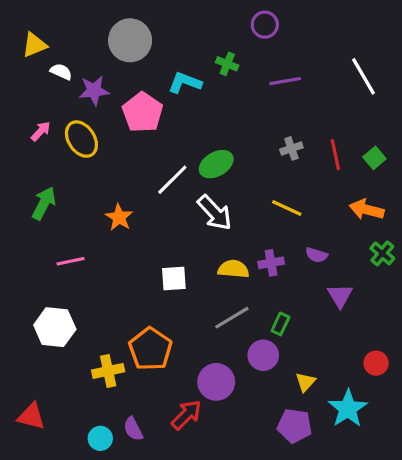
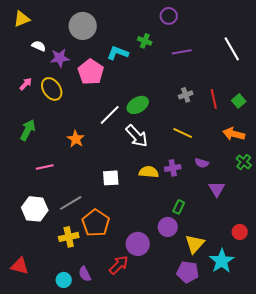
yellow triangle: (34, 45) -> (22, 19), moved
gray line: (232, 318) -> (71, 203), moved
yellow triangle: (306, 382) -> (195, 244), size x1.5

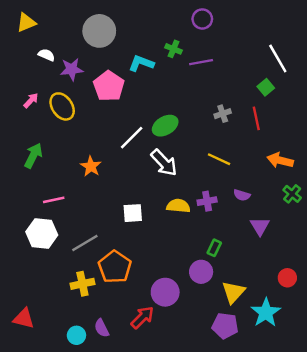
purple line: (182, 52) -> (201, 62), moved
green square: (239, 101) -> (266, 87), moved
white hexagon: (35, 209) -> (42, 233), moved

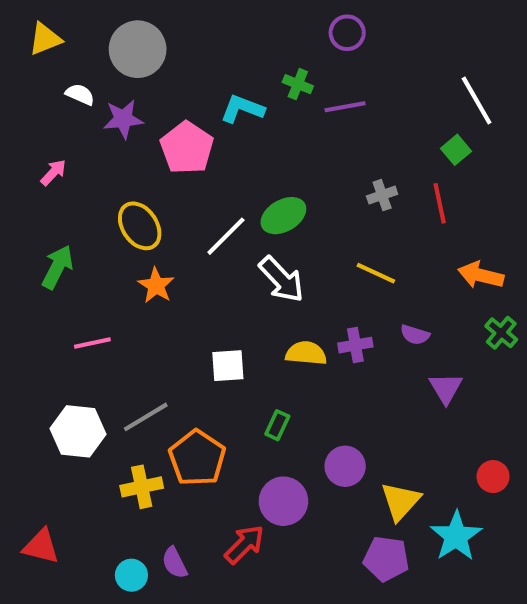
gray circle: (99, 31) -> (138, 49), moved
yellow ellipse: (62, 106) -> (140, 226), moved
white hexagon: (42, 233) -> (78, 431), moved
green rectangle: (214, 248) -> (277, 425), moved

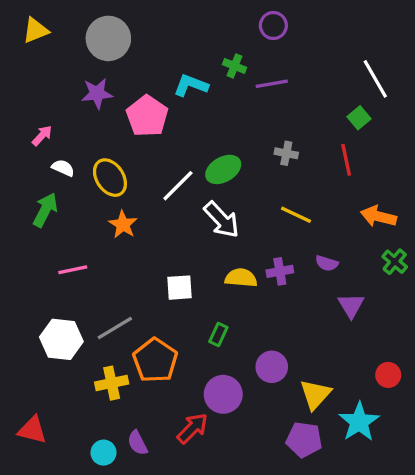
white semicircle: (80, 94) -> (63, 168), moved
gray cross: (382, 195) -> (286, 153), moved, turned 30

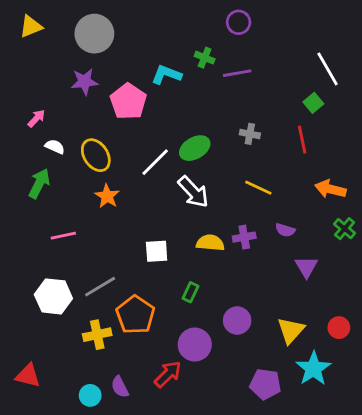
yellow triangle: (315, 394) -> (291, 330), moved

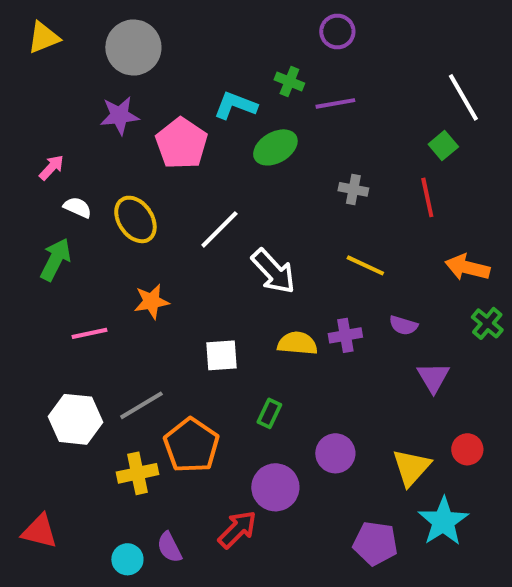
green ellipse: (195, 148) -> (275, 147), moved
orange star: (107, 196) -> (151, 301), moved, turned 30
red circle: (339, 328) -> (467, 449), moved

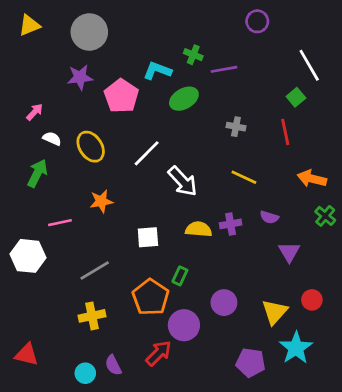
purple circle: (337, 32) -> (257, 21), moved
white hexagon: (75, 419) -> (28, 256), moved
orange pentagon: (191, 445) -> (151, 297), moved

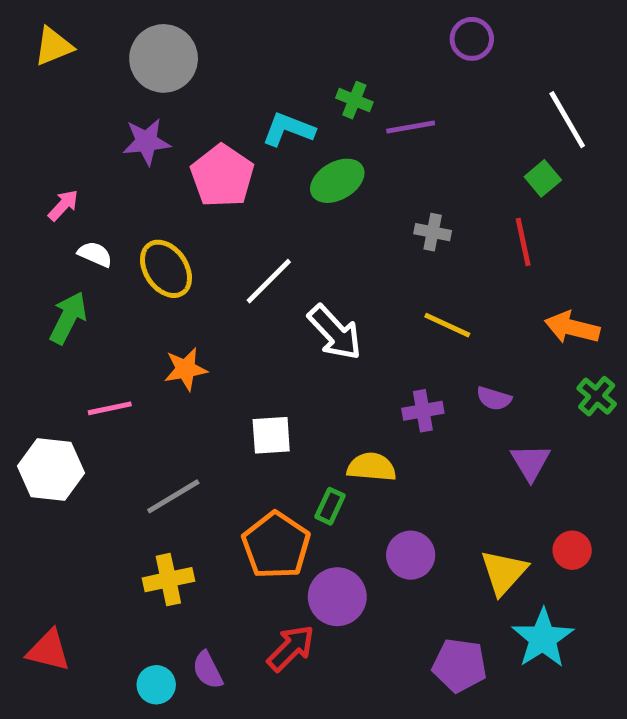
yellow semicircle: (199, 229) -> (372, 467), moved

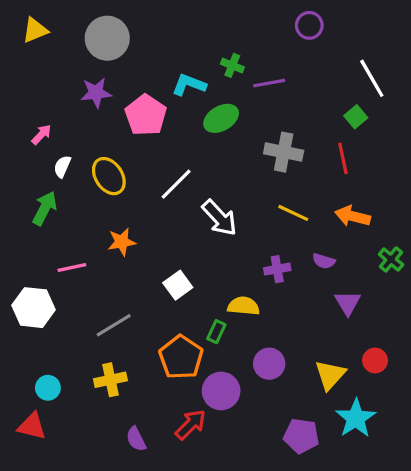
gray cross: (433, 232) -> (284, 152), size x1.6
white semicircle: (95, 254) -> (62, 166), turned -90
orange arrow: (572, 328) -> (353, 216), moved
white square: (271, 435) -> (178, 285), turned -32
cyan circle: (156, 685) -> (48, 388), moved

